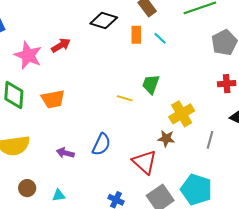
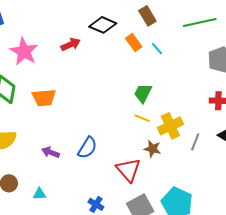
orange rectangle: (136, 35) -> (134, 43), turned -42
red arrow: (61, 45) -> (71, 44), moved
yellow line: (125, 98) -> (142, 118), moved
gray line: (210, 140) -> (195, 142), moved

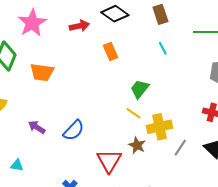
orange rectangle: (134, 43) -> (110, 52), moved

